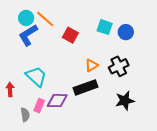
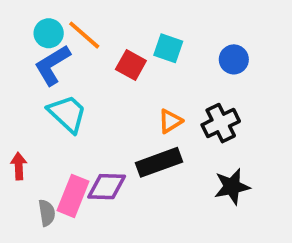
cyan square: (105, 27) -> (168, 48), moved
cyan trapezoid: (36, 76) -> (67, 114), moved
pink rectangle: (39, 106) -> (73, 196), size x1.5

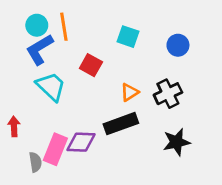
orange line: (84, 35) -> (64, 27), turned 40
red square: (131, 65) -> (91, 65), moved

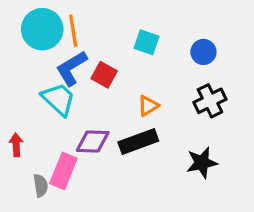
cyan circle: (37, 25) -> (42, 29), size x1.6
blue L-shape: (40, 49) -> (72, 68), moved
black cross: (168, 94) -> (210, 101), moved
purple diamond: (81, 142) -> (93, 142), moved

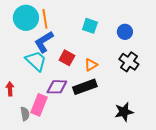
red square: (104, 75) -> (67, 58), moved
black cross: (210, 101) -> (129, 62), turned -30
black star: (202, 163) -> (124, 112), moved

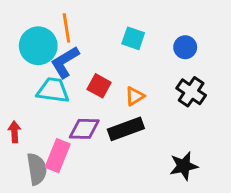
cyan circle: (26, 18) -> (38, 46), moved
cyan trapezoid: (36, 61) -> (53, 90), turned -35
gray semicircle: (25, 114) -> (37, 169), size x1.5

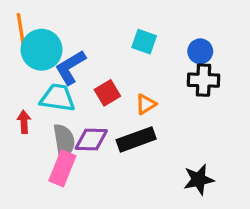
orange line: (66, 28) -> (21, 29), moved
red square: (99, 86) -> (107, 93), turned 30
black cross: (191, 92) -> (203, 80), moved, turned -32
red arrow: (14, 132) -> (24, 122), moved
gray semicircle: (37, 169) -> (64, 141), moved

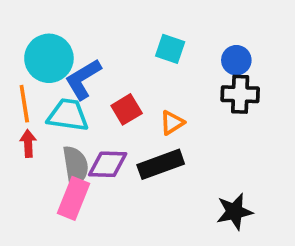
orange line: (21, 29) -> (24, 104), moved

